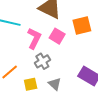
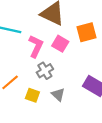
yellow square: (31, 84) -> (32, 95), turned 32

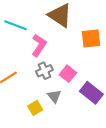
pink square: (60, 44) -> (68, 74), moved
yellow square: (32, 95) -> (35, 108), moved, turned 32

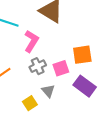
orange square: (91, 39) -> (82, 55), moved
pink square: (68, 74) -> (61, 68), turned 35

